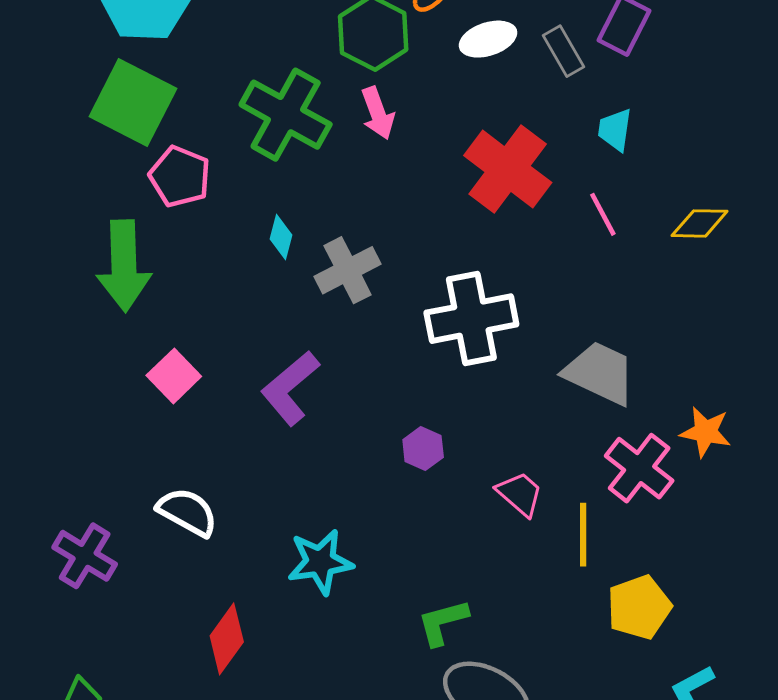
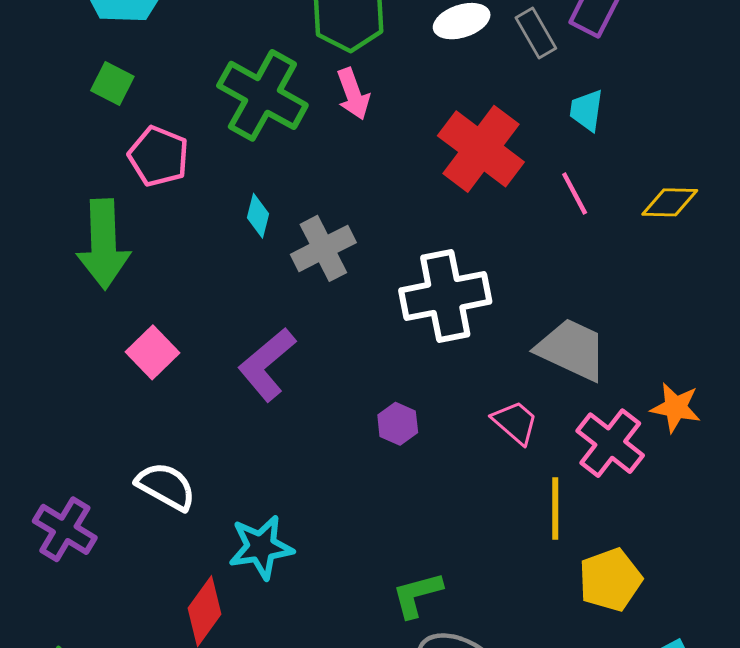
green square: (133, 103) -> (112, 83), size x0.5
pink trapezoid: (520, 494) -> (515, 422), moved
cyan star: (320, 562) -> (261, 547), moved

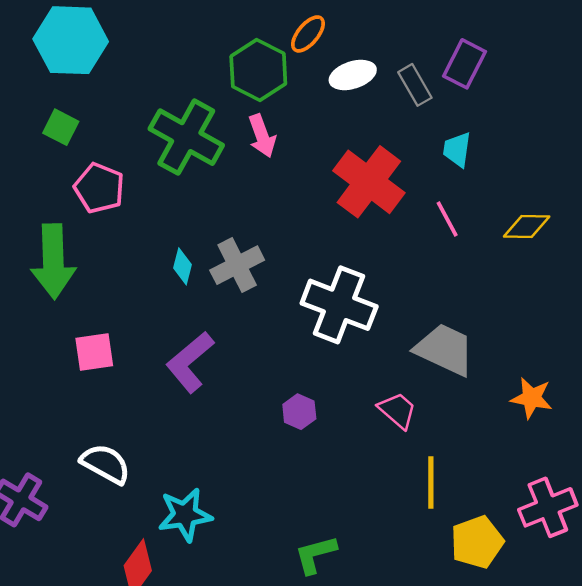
cyan diamond: (258, 216) -> (183, 266), moved
white cross: (445, 296) -> (339, 305), turned 32
pink square: (152, 352) -> (94, 352), turned 36
pink cross: (610, 443) -> (548, 507), moved, turned 30

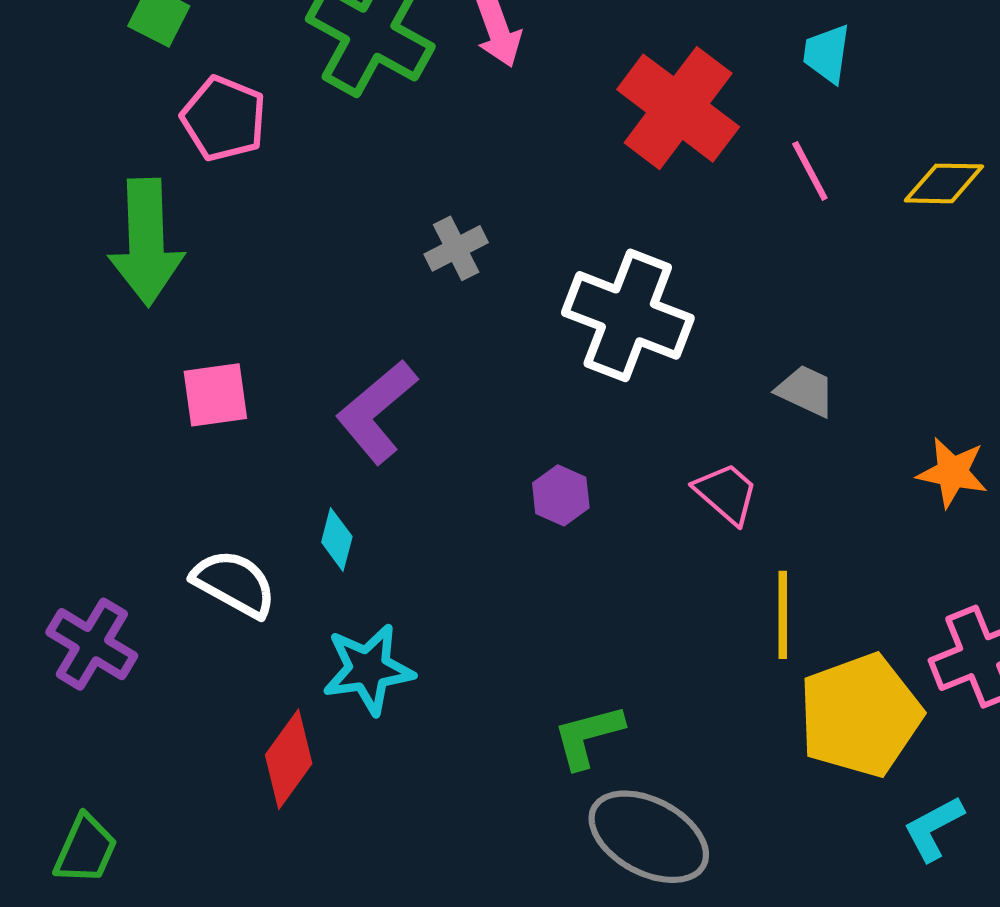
gray cross: (237, 265) -> (456, 248), size x0.7
cyan diamond: (183, 266) -> (337, 539), moved
gray trapezoid: (445, 350) -> (806, 391), size x0.6
yellow pentagon: (477, 542) -> (860, 715), size x1.4

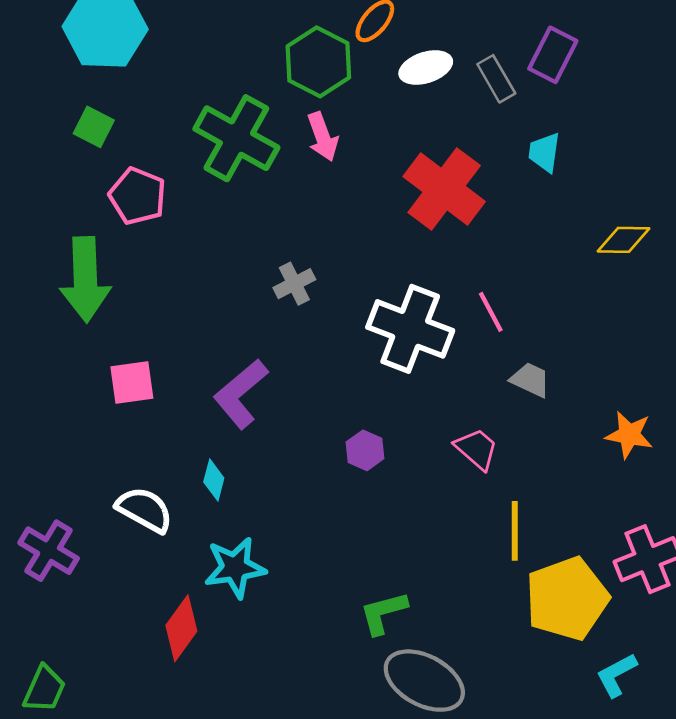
pink line: (810, 171) -> (491, 312), moved

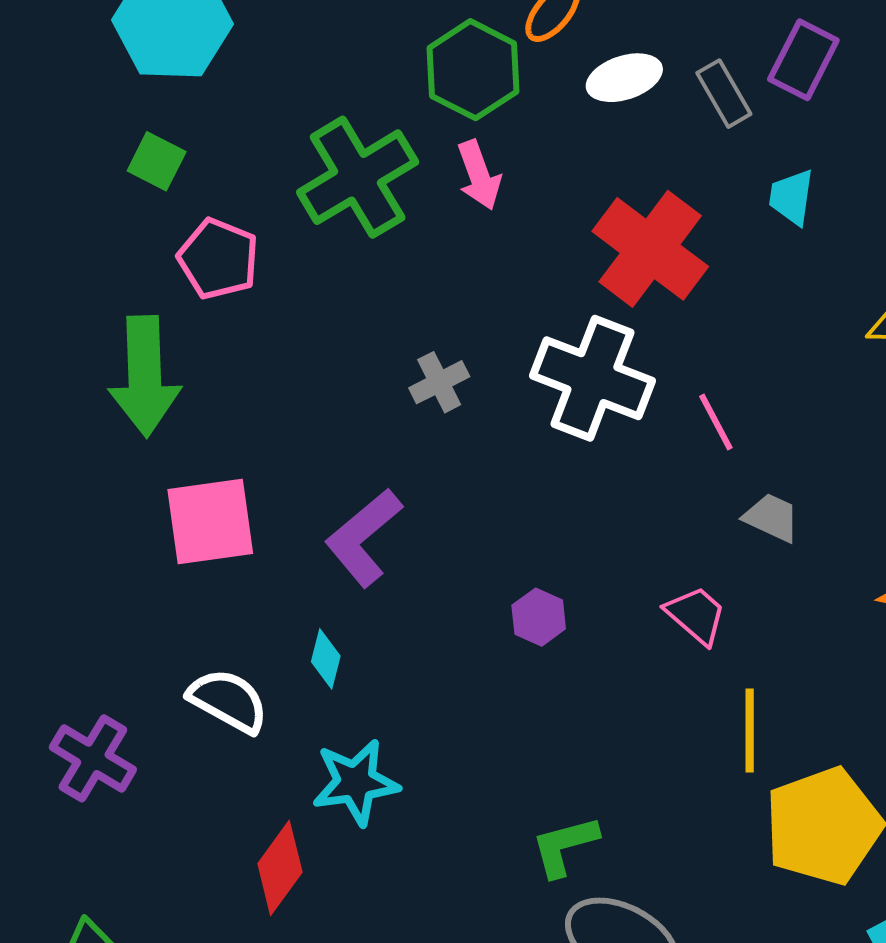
green cross: (236, 138) -> (358, 177), turned 30
white cross: (410, 329) -> (592, 378), moved
pink square: (132, 383) -> (210, 522), size x1.4

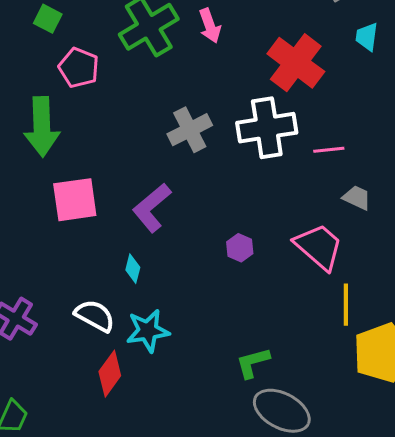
white cross: (592, 378) -> (267, 128), turned -30
gray cross: (439, 382) -> (190, 130), size x1.5
pink line: (716, 422) -> (329, 150), turned -68
pink trapezoid: (696, 615) -> (319, 247), size x1.6
white semicircle: (228, 701) -> (95, 316), moved

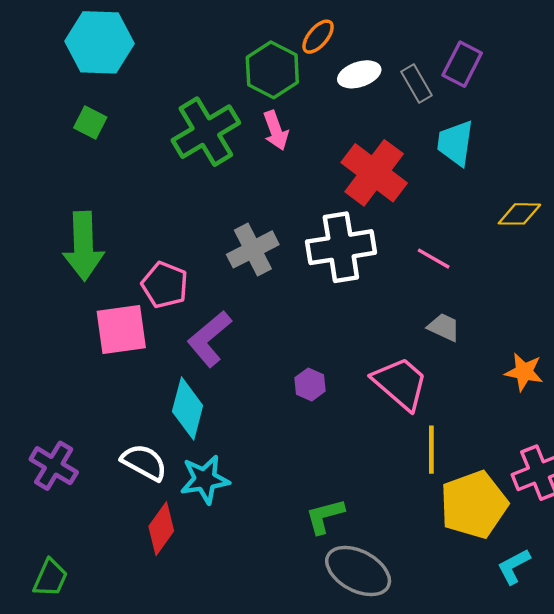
cyan trapezoid: (367, 37) -> (455, 143), size x1.4
pink pentagon: (79, 68) -> (165, 285), moved
pink line: (329, 150) -> (434, 259), moved, turned 36
cyan diamond: (133, 269) -> (188, 409), size x1.8

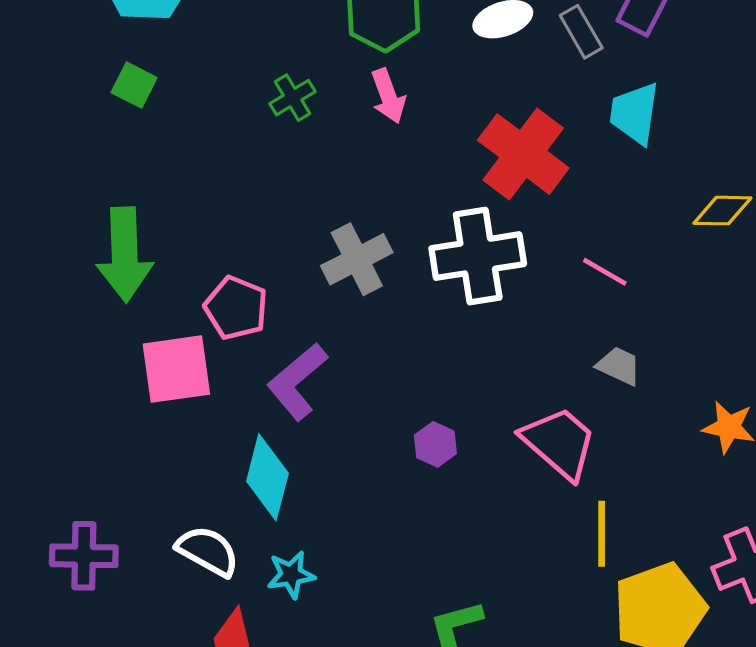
green cross: (206, 132) -> (293, 98), size x0.5
purple cross: (54, 466) -> (84, 556), turned -30
cyan star: (205, 479) -> (291, 575), size x0.7

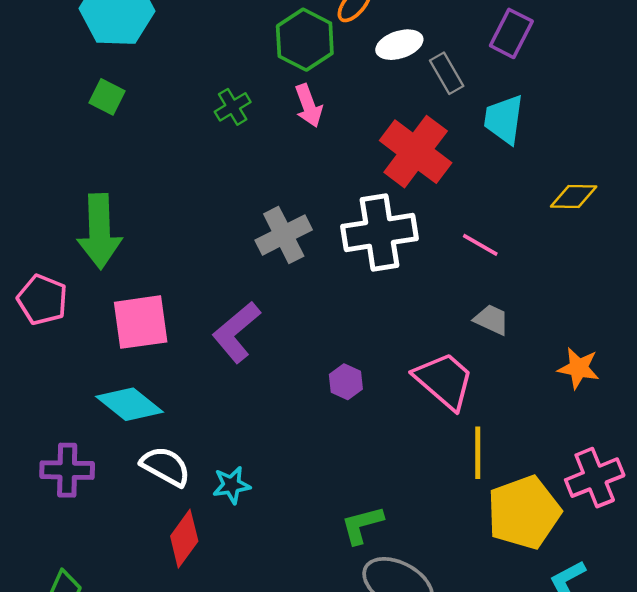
gray rectangle: (581, 32) -> (447, 73), moved
pink pentagon: (236, 308) -> (42, 300), moved
cyan diamond: (267, 477) -> (129, 404), moved, turned -66

